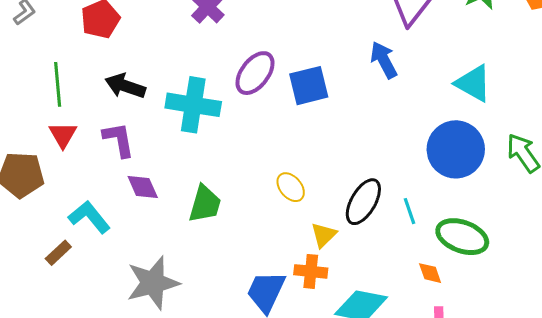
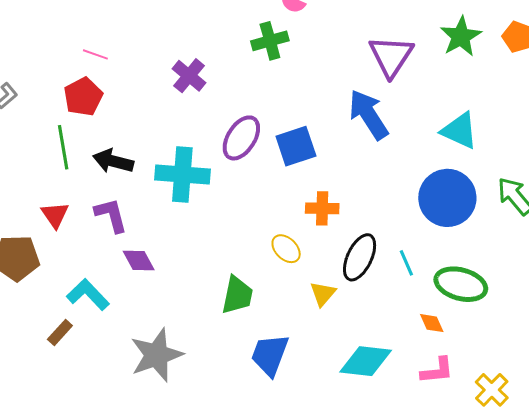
blue arrow: (384, 60) -> (369, 115), size x1.4
green line: (58, 84) -> (63, 147), moved
green trapezoid: (205, 204) -> (237, 295), moved
orange cross: (311, 271) -> (322, 208), moved

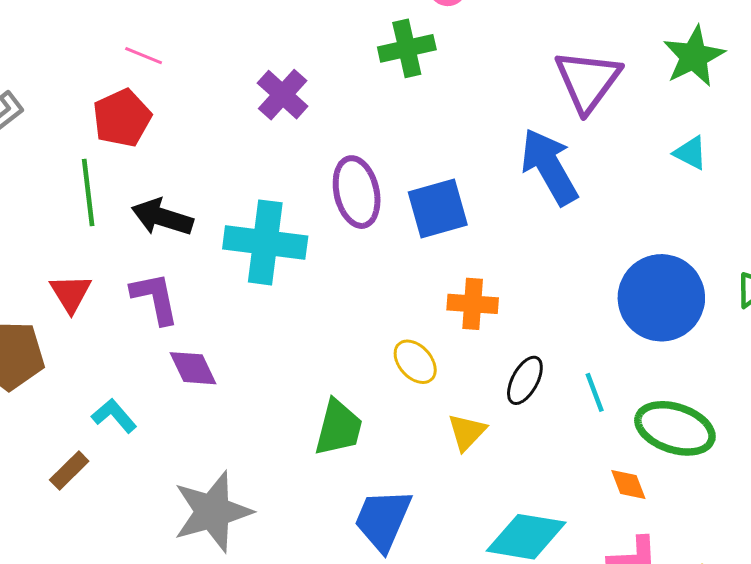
cyan triangle: (460, 131) -> (691, 153), moved, size x0.6
purple ellipse: (241, 138) -> (357, 192), turned -48
black ellipse: (360, 257) -> (525, 380), size x0.7
cyan L-shape: (88, 295) -> (114, 416), size x0.7

